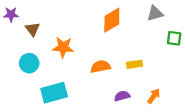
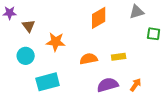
purple semicircle: (122, 96) -> (108, 85), size x1.5

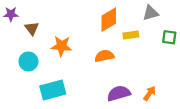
yellow rectangle: (119, 57) -> (131, 35), moved
orange semicircle: (89, 59) -> (104, 56), moved

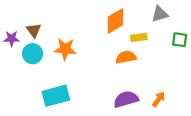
purple star: (11, 14) -> (12, 39), moved
orange semicircle: (104, 56) -> (126, 57), moved
cyan circle: (28, 61) -> (33, 54), moved

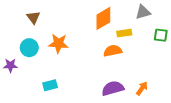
brown triangle: (34, 30) -> (33, 17), moved
purple star: (12, 39) -> (10, 65), moved
cyan rectangle: (56, 96) -> (50, 85), size x0.6

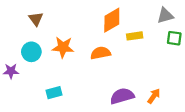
gray triangle: (143, 12) -> (165, 16), moved
orange semicircle: (113, 51) -> (101, 53), moved

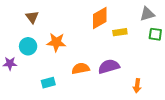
orange semicircle: (101, 53) -> (81, 69), moved
purple semicircle: (122, 96) -> (109, 66), moved
orange arrow: (154, 96) -> (137, 86), turned 152

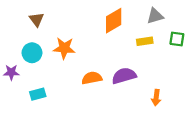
gray triangle: (147, 14) -> (155, 16), moved
yellow rectangle: (120, 32) -> (145, 41), moved
cyan rectangle: (48, 83) -> (38, 94), moved

